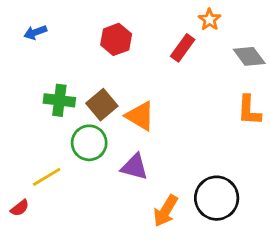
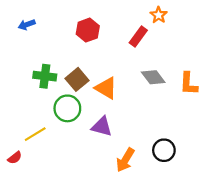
gray diamond: (249, 56) -> (153, 77), moved
black circle: (217, 198) -> (164, 150), size x0.7

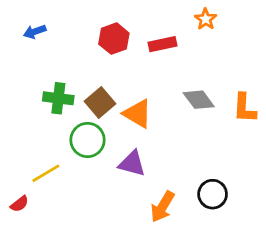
red rectangle: (138, 36) -> (163, 44), moved, turned 42

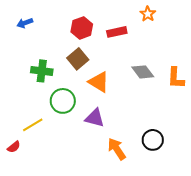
brown square: (100, 102) -> (78, 59), moved
orange arrow: (163, 207) -> (117, 149), turned 115

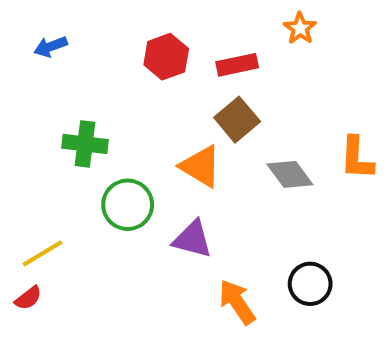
brown square: (78, 59) -> (237, 120), moved
gray diamond: (143, 72) -> (290, 174), moved
yellow line: (33, 125) -> (42, 253), moved

